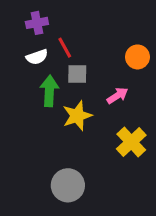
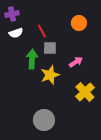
purple cross: (37, 23) -> (12, 14), moved
white semicircle: (37, 57) -> (16, 33), moved
orange circle: (137, 57) -> (79, 23), moved

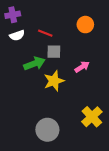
red line: (42, 31) -> (45, 33), turned -40
green arrow: (32, 59) -> (34, 64), turned 66
yellow cross: (85, 92) -> (92, 117), moved

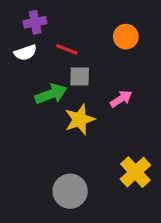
purple cross: (13, 15) -> (35, 22), moved

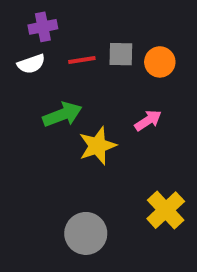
orange circle: (126, 37) -> (160, 62), moved
red line: (67, 49) -> (82, 60), turned -30
gray square: (80, 76) -> (121, 54), moved

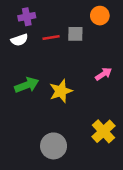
orange circle: (160, 62) -> (100, 16), moved
green arrow: (62, 115) -> (27, 85), moved
pink arrow: (148, 120) -> (103, 74), moved

